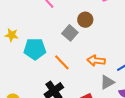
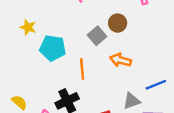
orange arrow: (96, 61) -> (120, 60), moved
orange line: (62, 62) -> (82, 69), turned 30

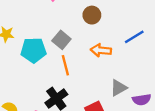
gray square: (97, 36) -> (61, 40), moved
blue line: (156, 85) -> (134, 37), moved

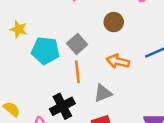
gray triangle: (118, 88) -> (103, 93), moved

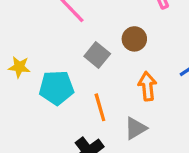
gray square: (77, 44) -> (97, 55), moved
orange arrow: (118, 61) -> (147, 86), turned 80

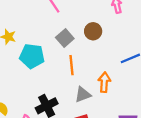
orange arrow: (147, 86) -> (104, 82), moved
orange line: (100, 107) -> (72, 65), moved

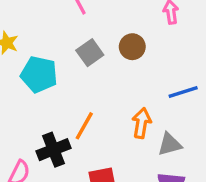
orange line: (72, 65) -> (84, 126), moved, turned 30
gray triangle: (83, 95) -> (170, 144), moved

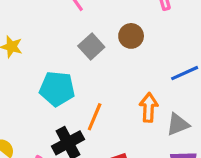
cyan pentagon: (39, 74) -> (57, 89), moved

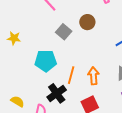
orange arrow: (149, 107) -> (93, 76), moved

